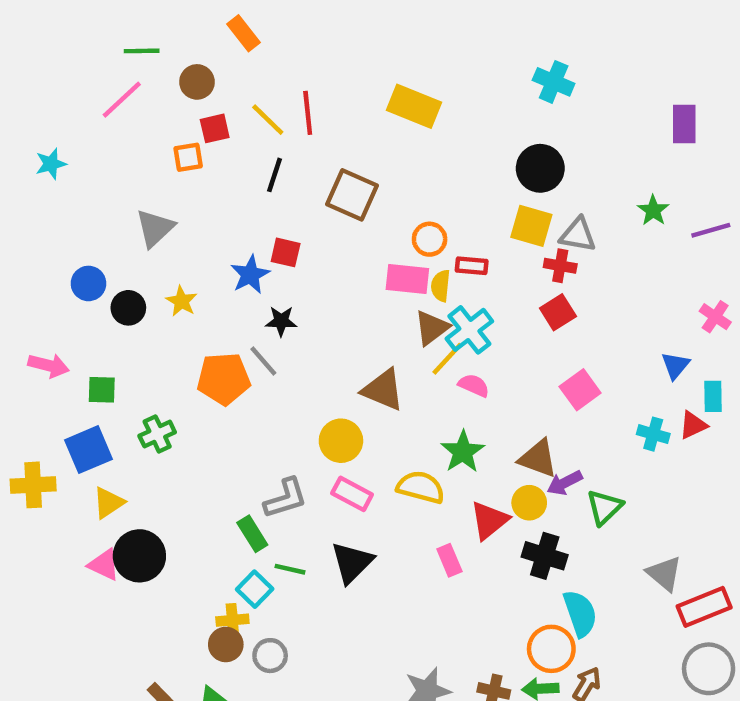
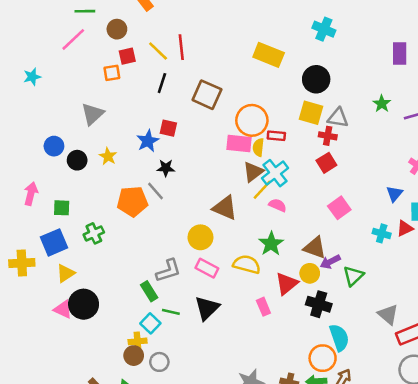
yellow rectangle: (414, 106) -> (269, 55), moved
orange circle: (430, 239) -> (252, 120), size x1.6
pink arrow: (49, 365) -> (31, 194), turned -90

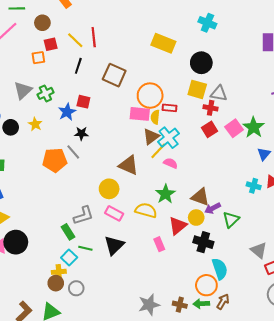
green star: (382, 104) -> (254, 127), moved, size x1.5
pink square: (339, 208) -> (234, 128), moved
green cross: (94, 233) -> (45, 93), moved

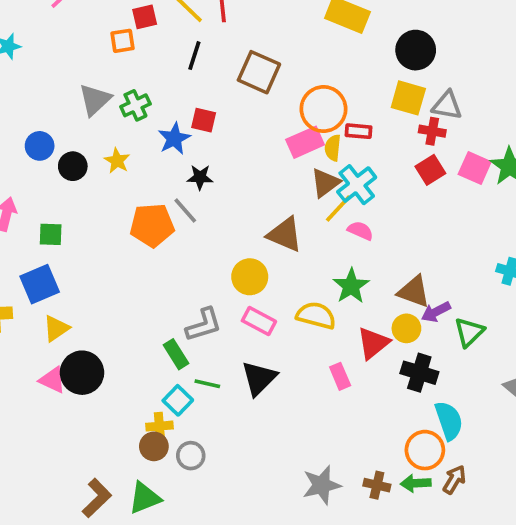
pink rectangle: (140, 114) -> (305, 142), turned -30
pink square: (234, 128) -> (475, 168), turned -30

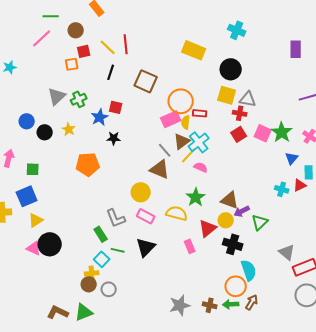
gray line: (185, 210) -> (165, 150), moved
gray L-shape: (204, 325) -> (116, 218), turned 85
brown L-shape: (97, 498) -> (58, 312), turned -110

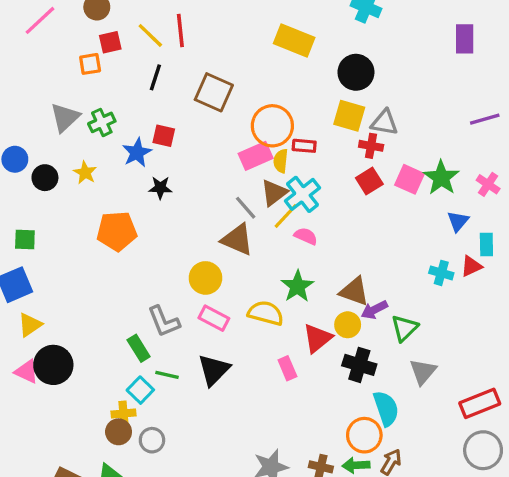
gray triangle: (287, 252) -> (423, 372), moved, turned 30

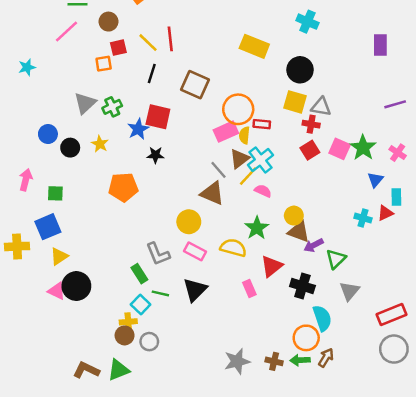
red square: (164, 136) -> (158, 117), size x1.5
yellow circle: (348, 325) -> (294, 216), moved

